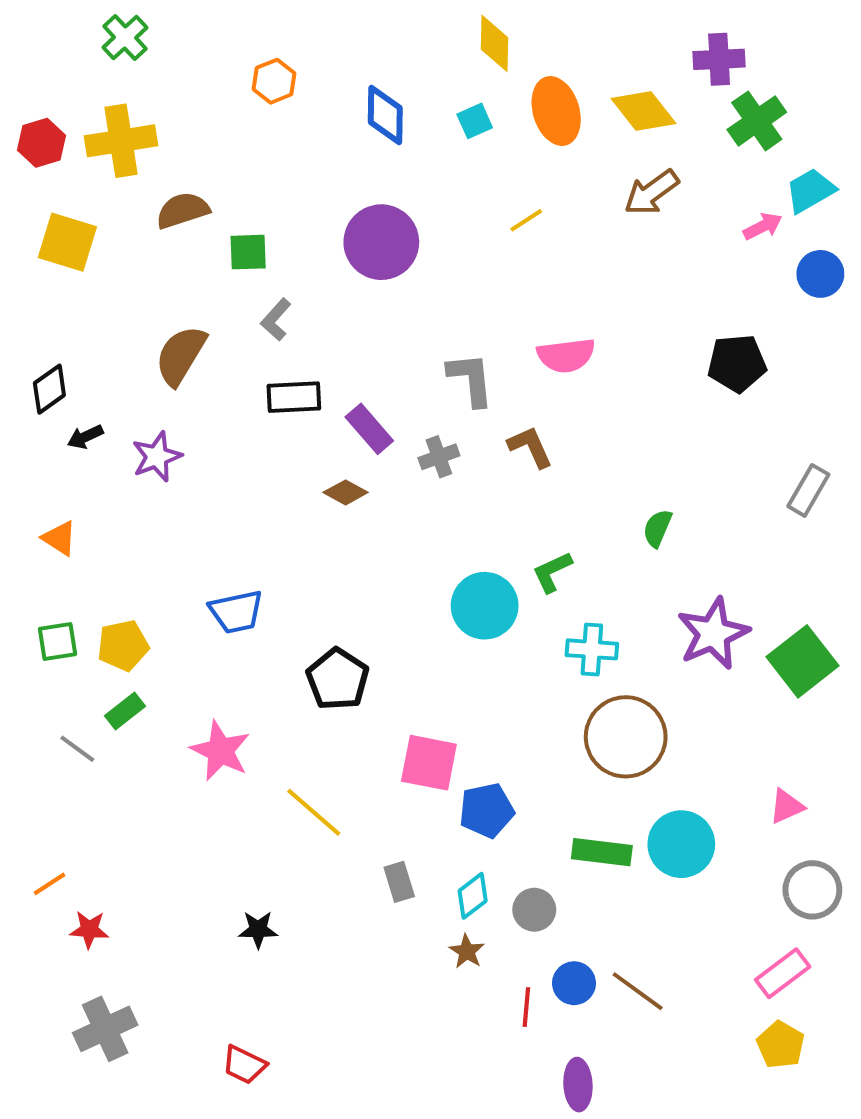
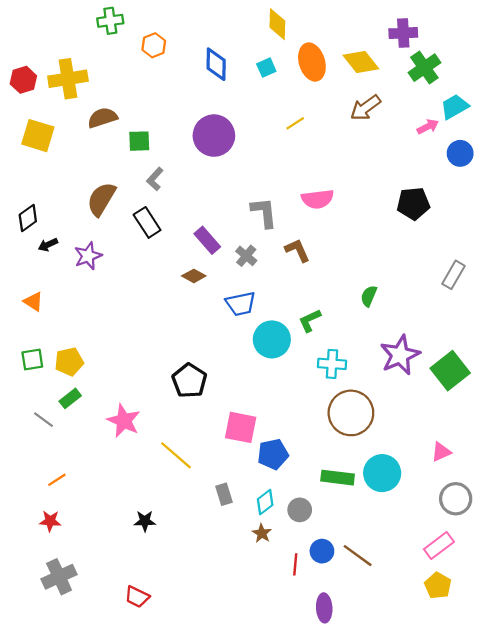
green cross: (125, 37) -> (110, 21), moved, turned 35
black rectangle: (294, 397) -> (147, 222), moved, turned 60
gray cross: (439, 457) -> (246, 256), turned -30
blue trapezoid: (236, 612) -> (241, 304), moved
orange line: (49, 884) -> (57, 480), moved

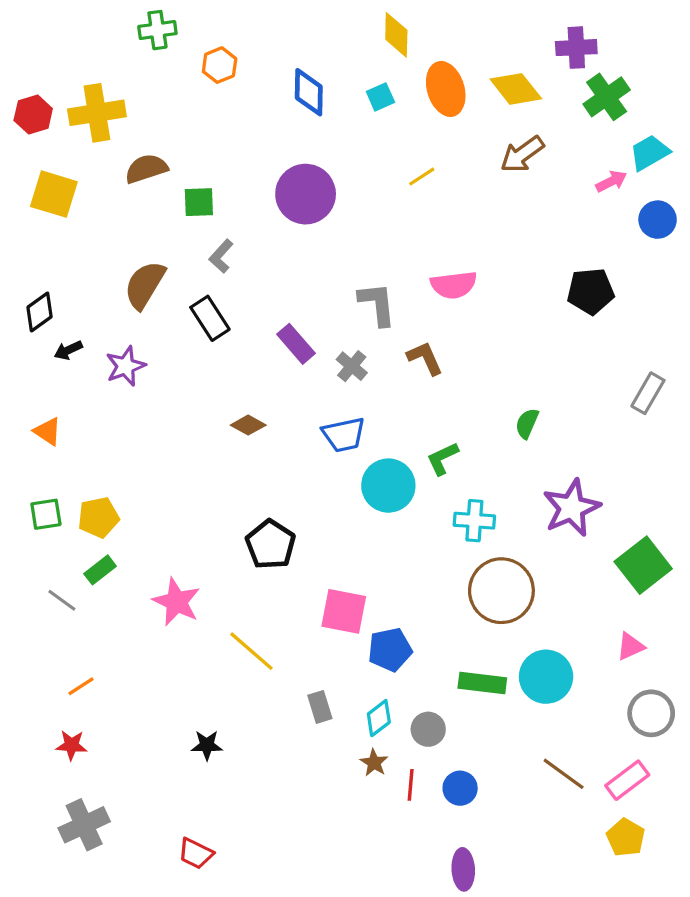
brown diamond: (194, 276) -> (248, 425), moved
green square: (450, 371) -> (643, 565), moved
brown line: (358, 556) -> (564, 774), moved
red line: (295, 564) -> (411, 785), moved

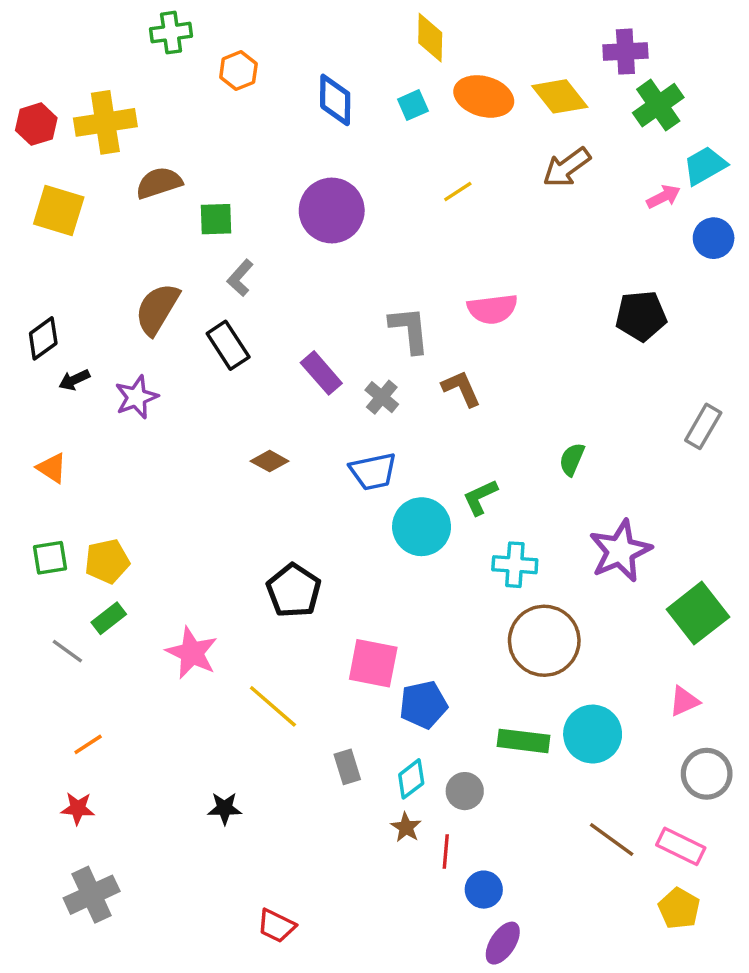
orange ellipse: (446, 89) -> (484, 96), turned -57
pink rectangle: (627, 780) -> (681, 846), turned 63
blue circle: (460, 788) -> (484, 890), moved
red trapezoid: (196, 853) -> (276, 926), moved
purple ellipse: (463, 869) -> (503, 943), turned 36

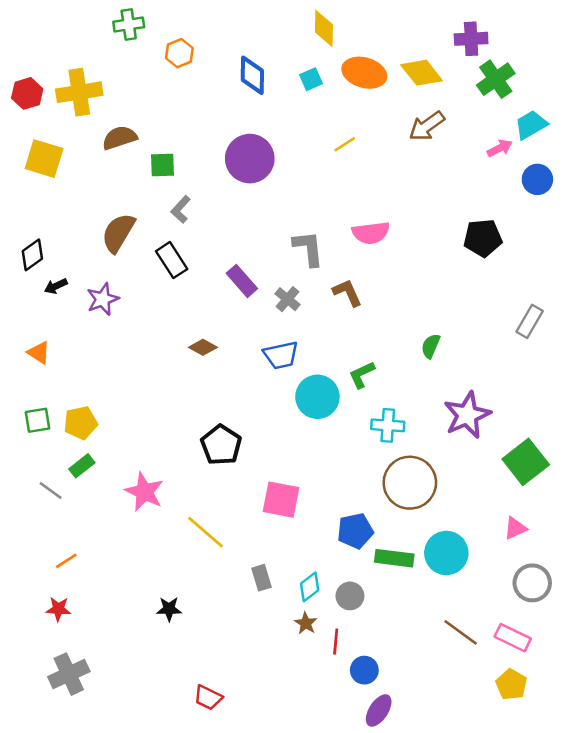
blue pentagon: (423, 705) -> (355, 531), moved

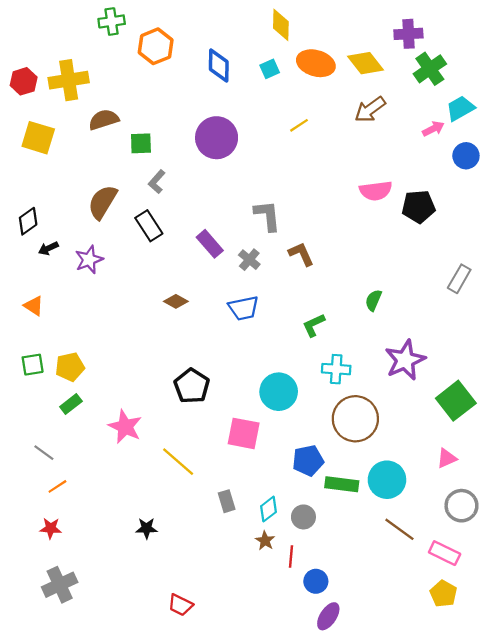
orange hexagon: (179, 53) -> (156, 46), size x1.4
pink semicircle: (371, 233) -> (376, 191), moved
cyan circle: (317, 397) -> (279, 392), moved
gray line: (51, 490) -> (44, 453), moved
brown line: (461, 632) -> (399, 529), moved

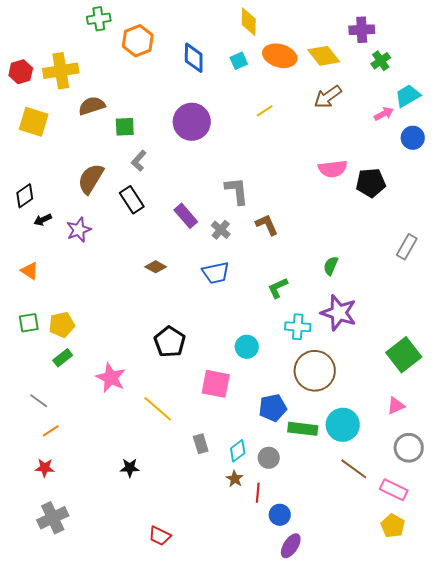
green cross: (430, 69) -> (381, 61), size x0.7
purple star: (405, 360) -> (339, 313), moved, turned -30
cyan circle: (279, 392) -> (247, 347), size x0.7

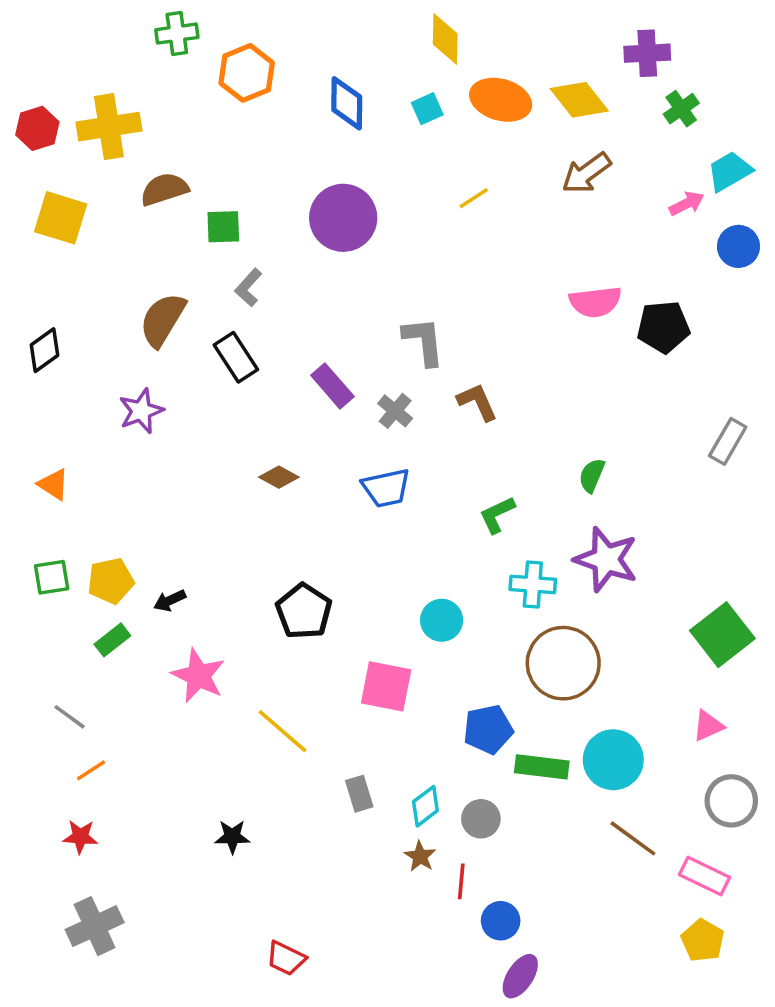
black arrow: (43, 220) -> (170, 601), moved

